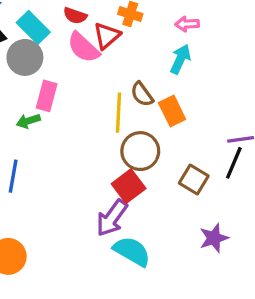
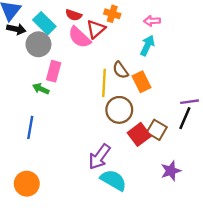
green arrow: (28, 121) -> (41, 89), turned 42
red square: (129, 186) -> (139, 134), moved

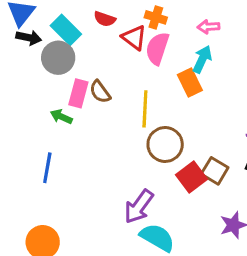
red triangle: (96, 29) -> (134, 38), turned -42
pink semicircle: (79, 37) -> (157, 48), moved, turned 65
brown semicircle: (120, 70) -> (100, 92), moved
orange rectangle: (142, 82) -> (190, 83), moved

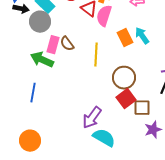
cyan arrow: (202, 59) -> (142, 36), moved, turned -60
green arrow: (61, 117) -> (42, 60), size x1.6
brown circle: (165, 145) -> (124, 78), moved
brown square: (215, 171) -> (142, 108), moved, turned -30

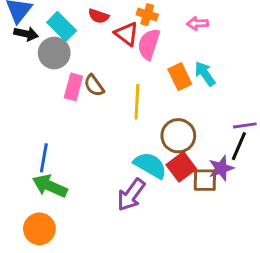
green arrow: (42, 60) -> (50, 186), moved
purple star: (153, 130) -> (221, 168), moved
cyan semicircle: (104, 138) -> (150, 165), moved

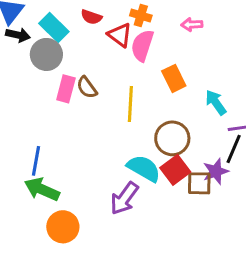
cyan arrow: (205, 74) -> (216, 102), moved
orange circle: (39, 229) -> (63, 227), moved

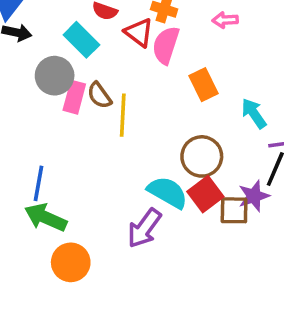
cyan rectangle: (54, 28) -> (81, 40), moved
gray circle: (46, 54) -> (55, 76), moved
yellow line: (130, 104) -> (123, 115), moved

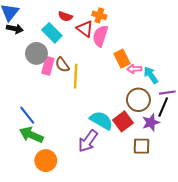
pink arrow: (225, 20) -> (134, 69), moved
brown circle: (202, 156) -> (138, 100), moved
blue line: (38, 183) -> (27, 115), turned -48
brown square: (234, 210) -> (142, 146), moved

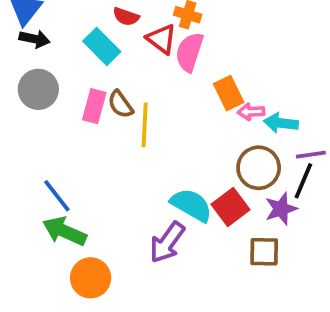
gray circle: (36, 53) -> (38, 89), moved
cyan arrow: (151, 75) -> (281, 123), turned -48

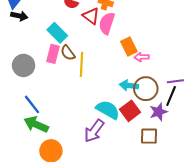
cyan rectangle: (102, 46) -> (57, 33), moved
gray circle: (38, 89) -> (24, 65), moved
cyan arrow: (281, 123) -> (129, 85), moved

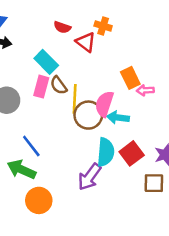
pink semicircle: (107, 23) -> (104, 104), moved
cyan arrow: (129, 85) -> (118, 118), moved
brown circle: (146, 89) -> (88, 115), moved
blue line: (32, 104) -> (31, 146), moved
cyan semicircle: (108, 110) -> (106, 152), turned 65

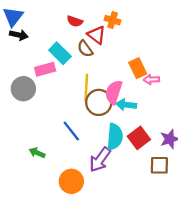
brown semicircle: (59, 85) -> (85, 49), moved
pink rectangle: (41, 87) -> (45, 69), moved, turned 60
blue line: (31, 146) -> (71, 131), moved
green arrow: (21, 170) -> (37, 153), size x0.6
orange circle: (39, 200) -> (71, 181), moved

